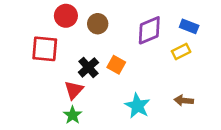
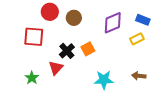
orange square: (116, 65) -> (88, 49), turned 32
cyan star: (137, 106) -> (104, 80), turned -30
green star: (73, 115) -> (32, 78), moved

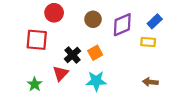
brown circle: (74, 18) -> (93, 19), moved
blue rectangle: (143, 20) -> (155, 21), turned -64
yellow rectangle: (137, 39) -> (148, 42), turned 32
cyan star: (104, 80) -> (96, 81), moved

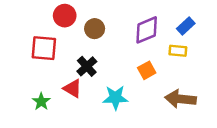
brown circle: (93, 19) -> (95, 29), moved
orange square: (95, 53) -> (147, 70), moved
red triangle: (61, 73) -> (72, 88), turned -42
brown arrow: (150, 82) -> (181, 99), size x1.6

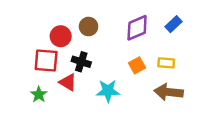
red circle: (65, 16) -> (61, 36), moved
red square: (44, 48) -> (46, 60), moved
yellow rectangle: (178, 51) -> (166, 63), moved
black cross: (87, 66) -> (81, 62), turned -30

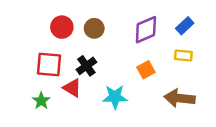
red circle: (61, 36) -> (62, 27), moved
black cross: (81, 62) -> (86, 66), turned 36
yellow rectangle: (166, 63) -> (183, 56), moved

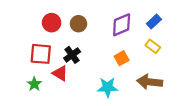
yellow rectangle: (183, 56) -> (153, 46), turned 32
cyan star: (115, 97) -> (108, 87), moved

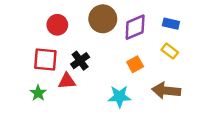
blue rectangle: (154, 22) -> (171, 24), turned 56
brown circle: (78, 24) -> (103, 19), moved, size x1.5
red triangle: (60, 73) -> (67, 81), turned -35

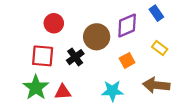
brown circle: (103, 19) -> (97, 37), moved
blue rectangle: (171, 24) -> (156, 13), moved, turned 42
red triangle: (67, 81) -> (63, 92), moved
green star: (38, 93) -> (36, 87), size x1.6

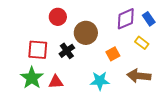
blue rectangle: (156, 13) -> (149, 19), moved
red circle: (54, 23) -> (58, 17), moved
purple diamond: (127, 26) -> (126, 19), moved

